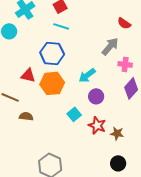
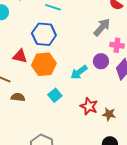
cyan arrow: (87, 75) -> (79, 72), moved
purple circle: (96, 96) -> (101, 61), moved
cyan square: (74, 114) -> (55, 95), moved

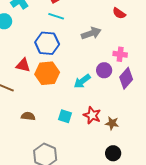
gray arrow: (102, 27) -> (91, 33), moved, turned 30
cyan square: (55, 95) -> (65, 116), moved, turned -32
brown semicircle: (18, 97) -> (28, 116), moved

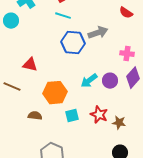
blue hexagon: (47, 43) -> (73, 43), moved
purple circle: (104, 70) -> (110, 81), moved
orange hexagon: (47, 73) -> (55, 93), moved
cyan square: (65, 116) -> (72, 116), turned -32

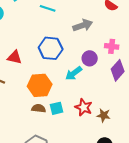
blue hexagon: (73, 43) -> (51, 48), moved
purple circle: (110, 81) -> (90, 58), moved
brown semicircle: (35, 116) -> (39, 108), moved

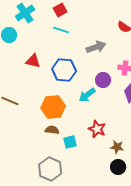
red triangle: (15, 57) -> (33, 61), moved
cyan square: (57, 108) -> (70, 142), moved
brown star: (104, 115) -> (117, 147), moved

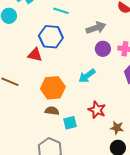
red triangle: (33, 61) -> (35, 55), moved
blue hexagon: (64, 70) -> (51, 37), moved
purple circle: (103, 80) -> (103, 49), moved

